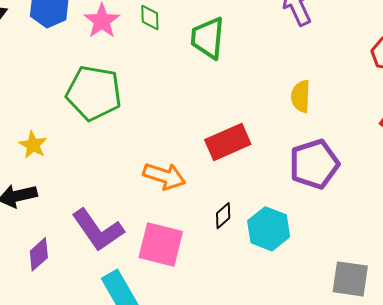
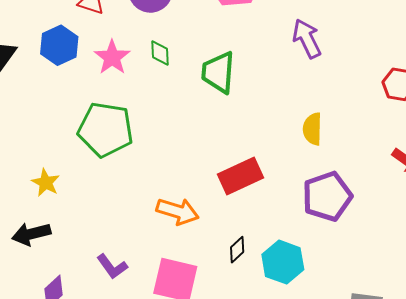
purple L-shape: (98, 230) -> (112, 266), size x0.6

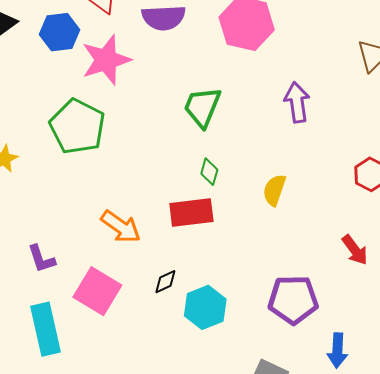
green diamond: (160, 53) -> (209, 172), moved
pink star: (112, 57) -> (106, 60), size x1.4
purple pentagon: (327, 196) -> (293, 300), moved

